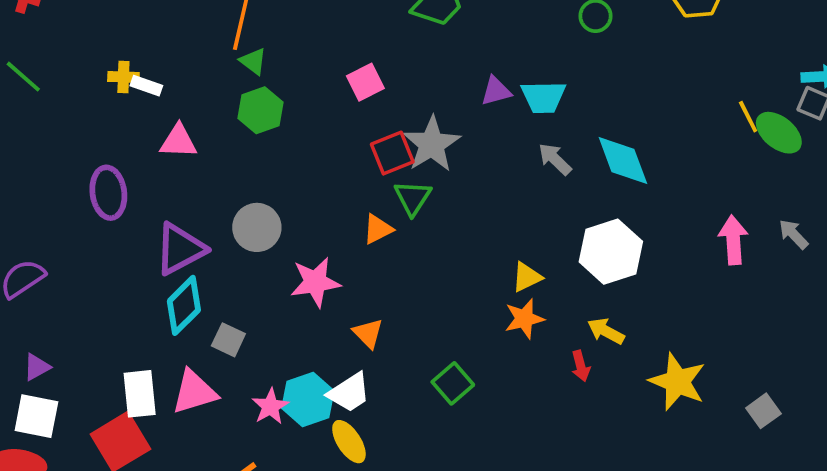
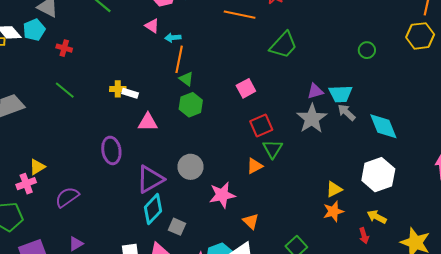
gray star: (432, 144) -> (312, 118), moved
gray arrow: (555, 159) -> (347, 112), moved

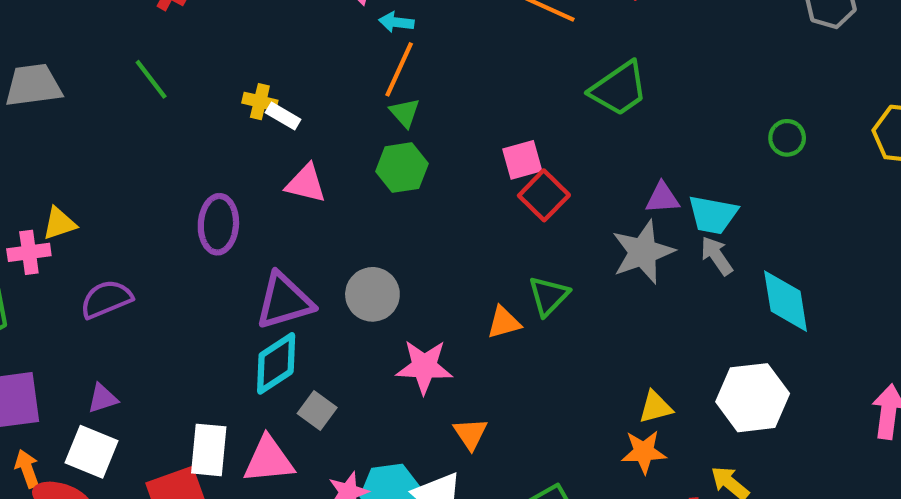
red square: (261, 126) -> (544, 195), moved, turned -35

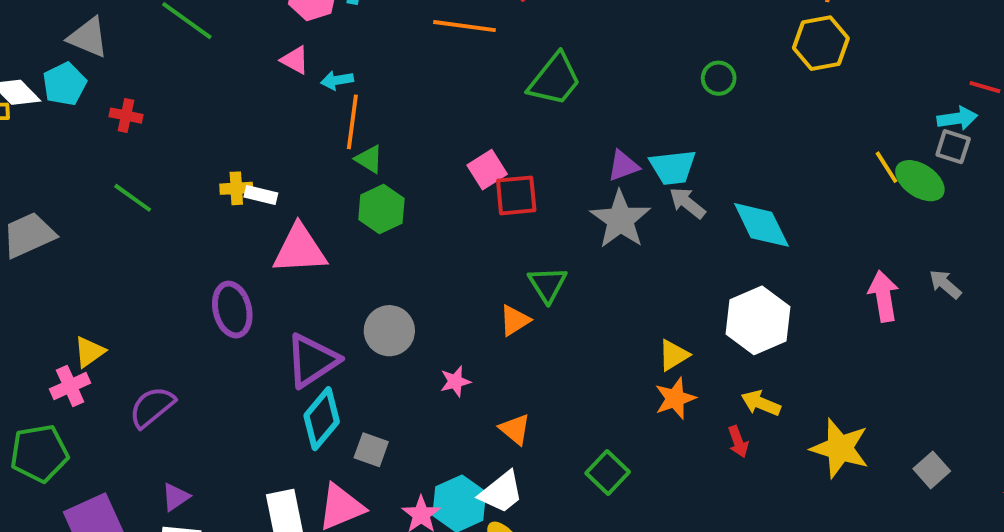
pink triangle: (306, 183) -> (300, 249), size x1.4
red square: (544, 195) -> (516, 195), turned -33
pink star: (424, 367) -> (455, 381), size x0.6

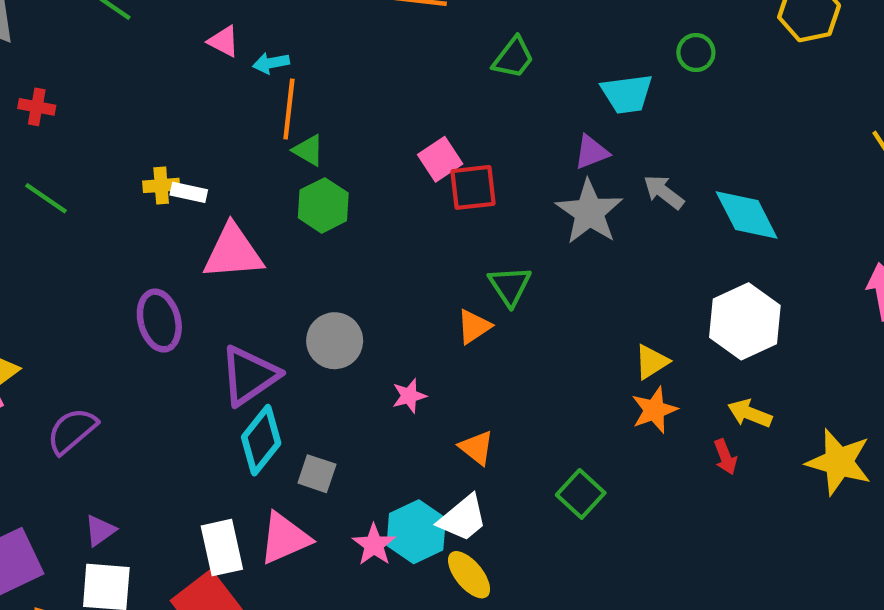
green trapezoid: (555, 80) -> (513, 58), size x0.7
cyan trapezoid: (673, 167) -> (627, 94), moved

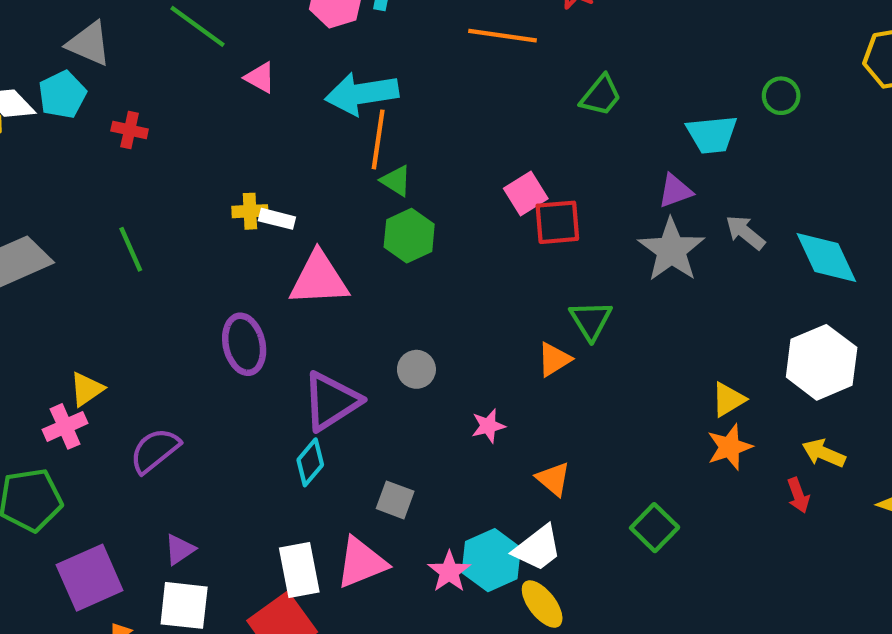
pink triangle: (224, 41) -> (260, 78), moved
cyan arrow: (271, 63) -> (362, 94), size x2.0
green line: (46, 198) -> (131, 249), moved, turned 30
gray circle: (335, 341) -> (416, 369), size x0.7
cyan diamond: (261, 440) -> (310, 462), moved, size x0.7

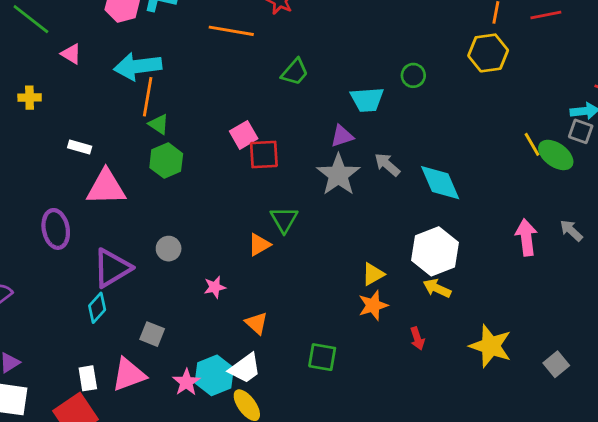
yellow cross: (250, 211) -> (30, 98), moved
yellow arrow: (824, 453) -> (437, 288), moved
green square: (655, 528) -> (322, 357), turned -36
white rectangle: (299, 570) -> (88, 378), size x0.7

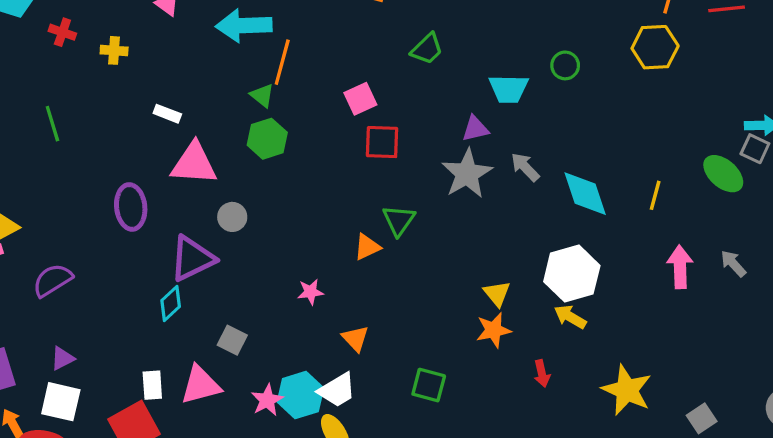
orange line: (148, 97) -> (282, 62), moved
pink square: (244, 135) -> (360, 99), moved
yellow line: (532, 144) -> (655, 195), moved, turned 40
gray circle: (169, 249) -> (232, 217), moved
yellow triangle: (373, 274) -> (497, 294), turned -45

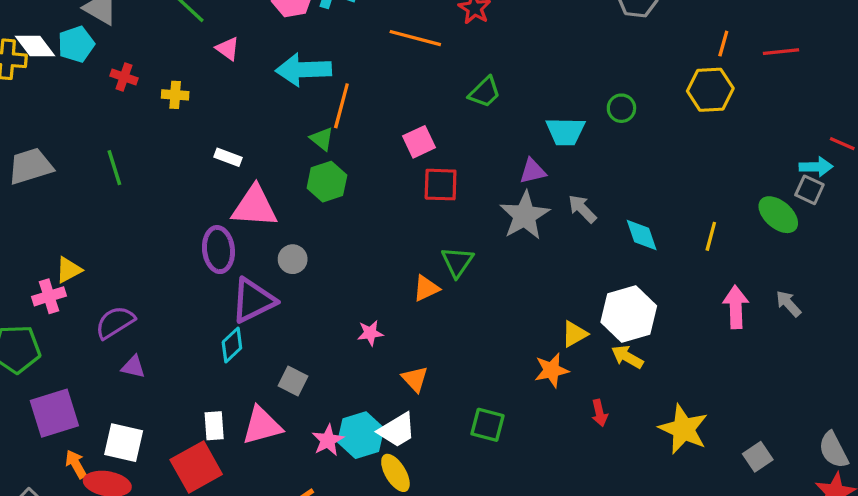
cyan diamond: (585, 194) -> (642, 235), size x0.7
purple ellipse: (131, 207) -> (218, 250), moved
yellow triangle: (497, 294) -> (574, 334), moved, turned 40
purple triangle: (62, 358) -> (133, 367), moved, turned 40

